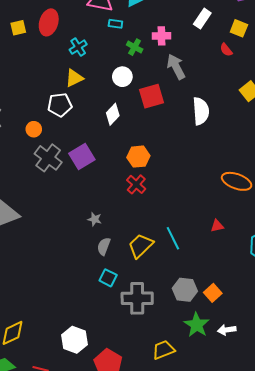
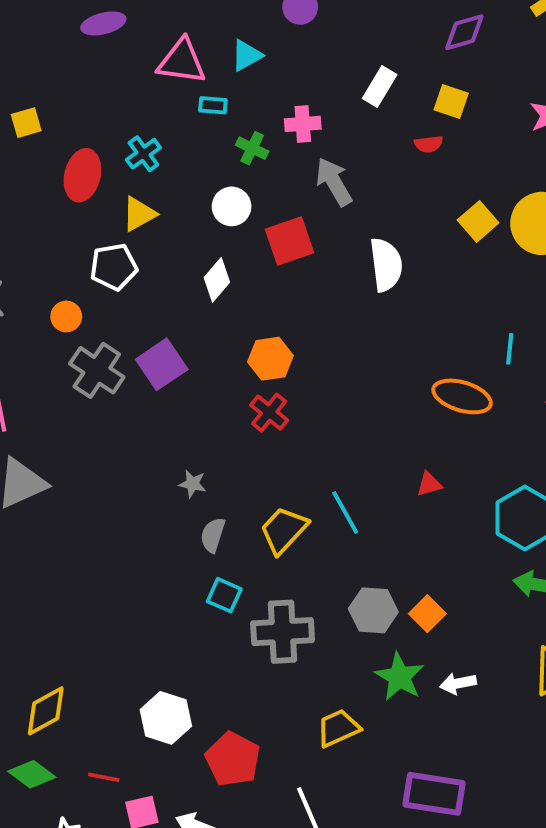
red ellipse: (49, 22) -> (82, 175), moved
red semicircle: (226, 50) -> (429, 144), turned -56

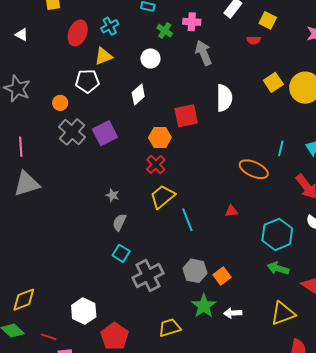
red square: (290, 241) -> (186, 116), moved
yellow trapezoid: (284, 530) -> (163, 197), moved
gray cross: (283, 632) -> (148, 275), turned -32

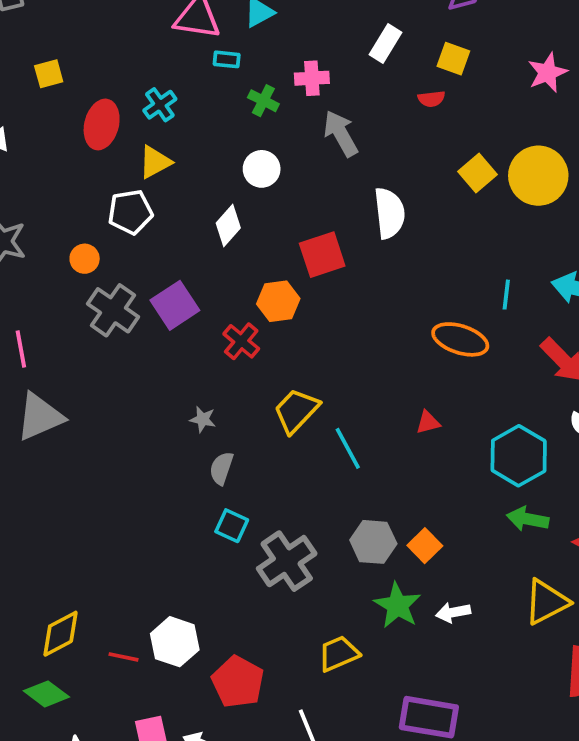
white circle: (150, 58) -> (262, 169), moved
red cross: (156, 165) -> (241, 341), moved
red line: (49, 337) -> (124, 657), moved

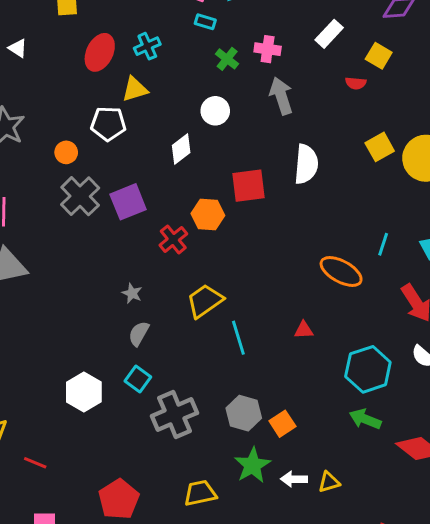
yellow triangle: (546, 602) -> (329, 482), moved, size x0.6
white hexagon: (175, 642) -> (84, 392), moved

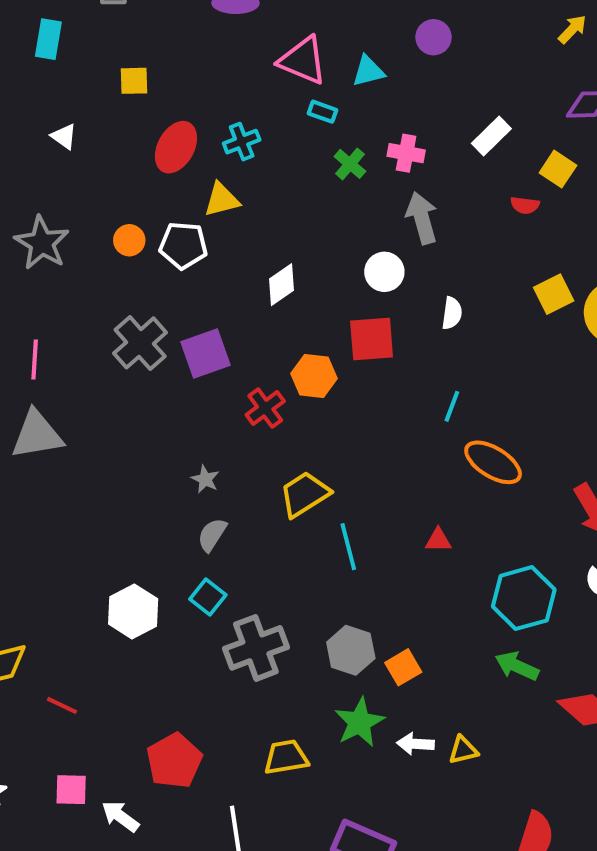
white circle: (215, 111) -> (384, 272), moved
orange circle: (66, 152) -> (129, 240), moved
white semicircle: (306, 164) -> (452, 313), size x0.6
cyan line: (383, 244) -> (452, 406), moved

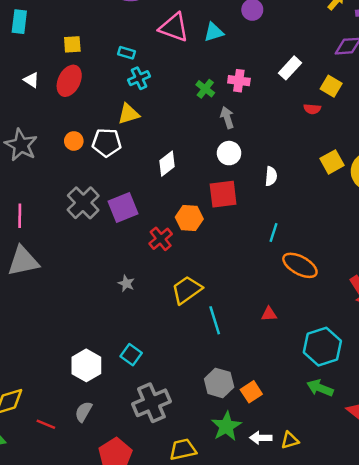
cyan rectangle: (322, 112) -> (127, 53), moved
red ellipse: (176, 147) -> (69, 81), moved
gray arrow: (422, 218) -> (227, 118), moved, size x0.7
gray semicircle: (212, 535) -> (84, 412), moved
gray cross: (256, 648) -> (151, 403), moved

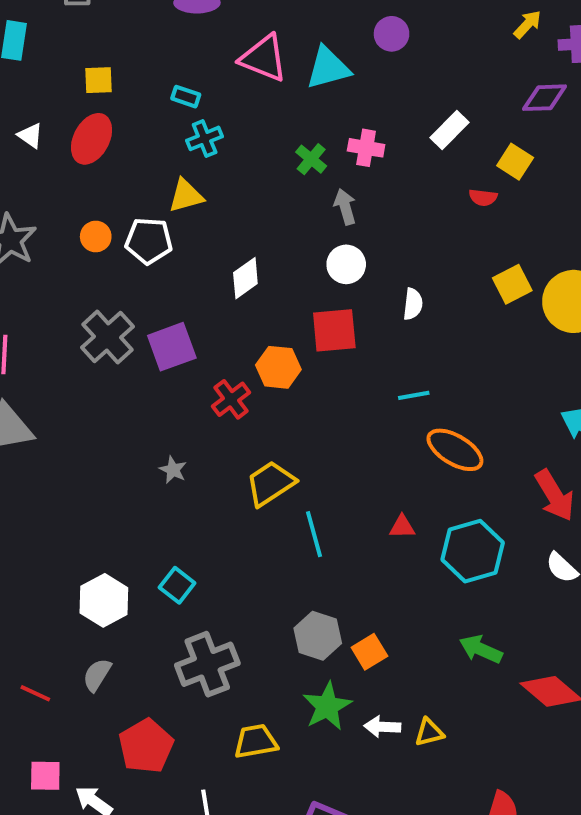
cyan triangle: (214, 32) -> (328, 68), size x1.4
cyan line: (273, 233) -> (414, 395), turned 60
cyan hexagon: (322, 347) -> (473, 551), moved

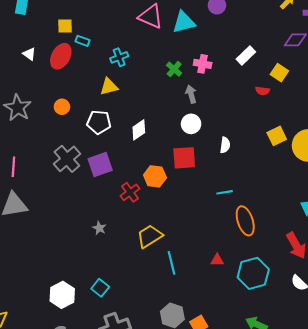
cyan rectangle: (186, 97) -> (83, 41), moved
white pentagon: (149, 241) -> (99, 122), moved
orange ellipse: (455, 450) -> (245, 221), turned 40

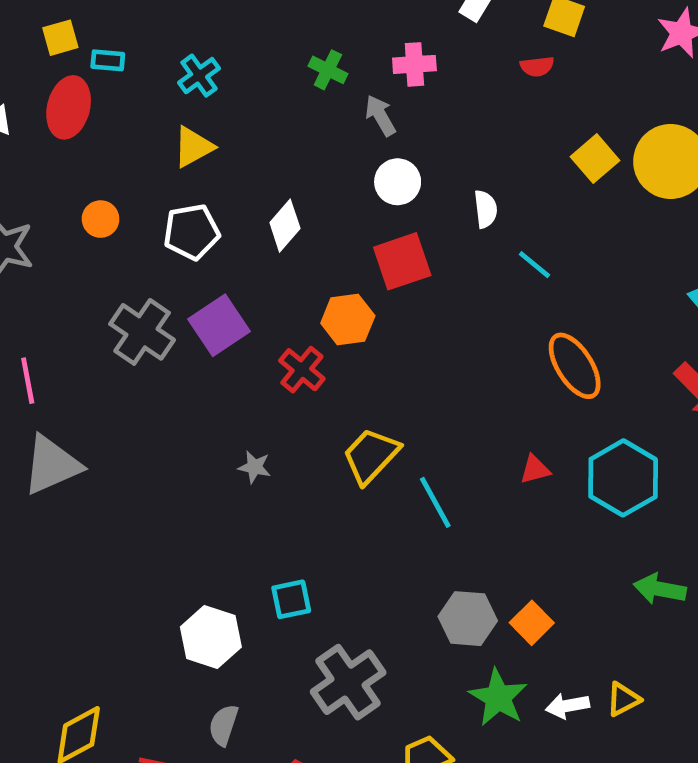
pink cross: (203, 64) -> (414, 64), moved
cyan line: (225, 192) -> (534, 265), moved, turned 63
cyan square: (100, 288) -> (291, 599), turned -36

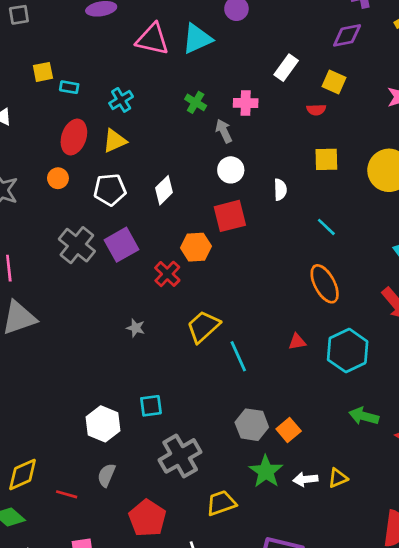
red ellipse: (69, 107) -> (74, 137), moved
yellow square: (595, 159) -> (326, 159), moved, turned 35
cyan line: (534, 265) -> (326, 227), moved

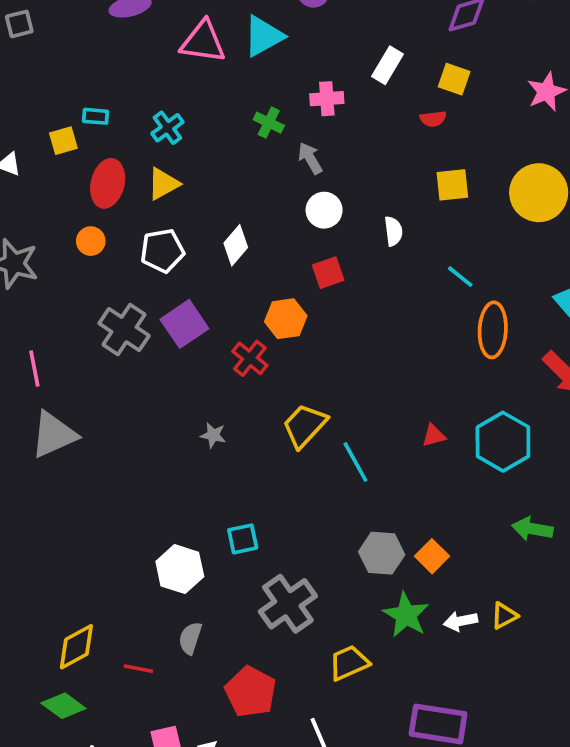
yellow square: (43, 72) -> (63, 141), moved
pink cross: (246, 103) -> (327, 99), moved
red square: (230, 216) -> (328, 273), size x0.7
orange ellipse: (325, 284) -> (493, 330), moved, turned 36

